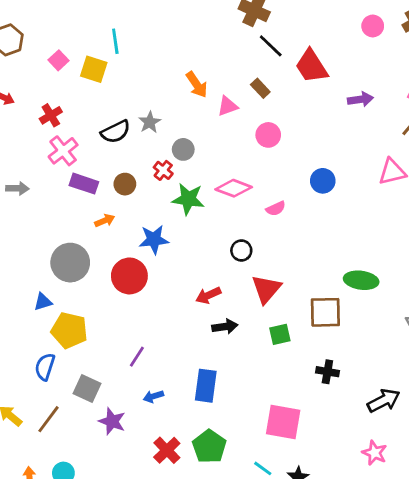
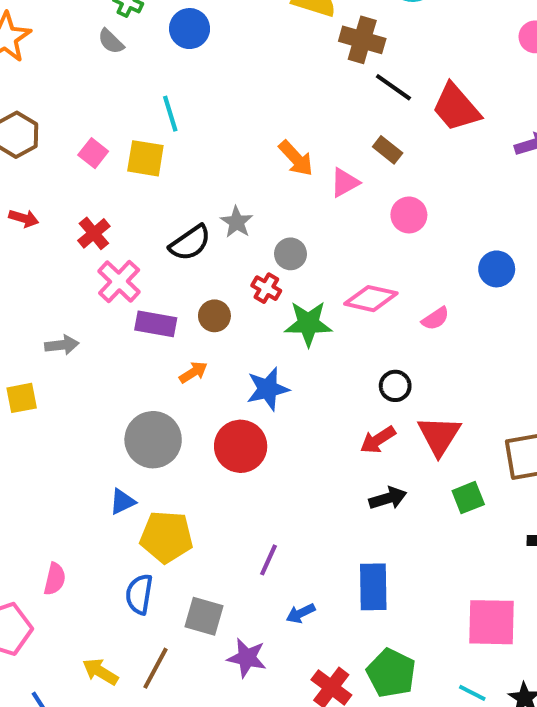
red arrow: (208, 295) -> (378, 440), moved

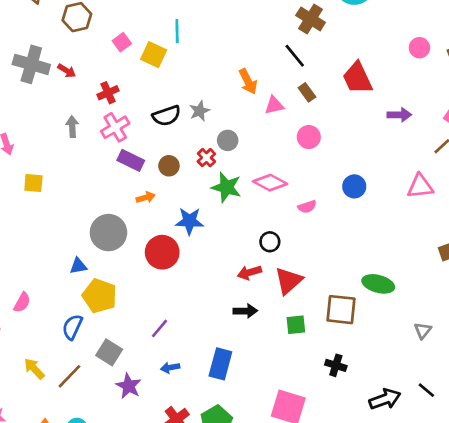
black line: (393, 87) -> (295, 56), moved
gray arrow: (62, 345) -> (72, 127), moved, turned -102

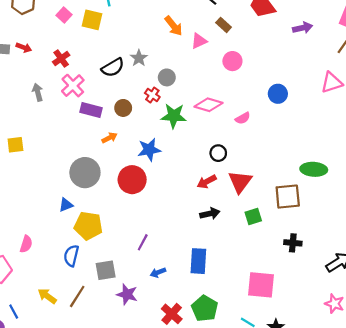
gray square: (109, 352) -> (106, 270), turned -30

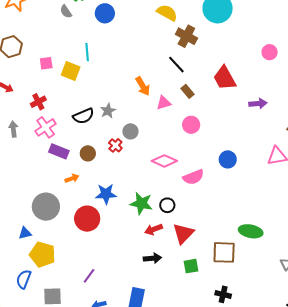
pink square: (64, 15) -> (46, 63), turned 32
green star: (174, 116) -> (141, 203), moved
pink semicircle: (243, 118) -> (193, 177), size x1.5

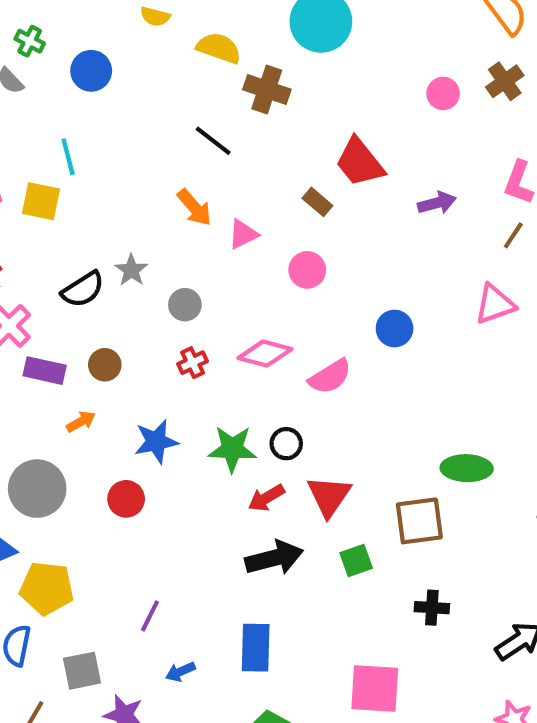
black line: (176, 65) -> (213, 141), moved
brown rectangle: (187, 91) -> (317, 202), moved
red cross: (115, 145) -> (193, 363), moved, turned 32
red circle: (87, 219) -> (126, 499), size x0.7
black arrow: (152, 258) -> (274, 558), size x1.5

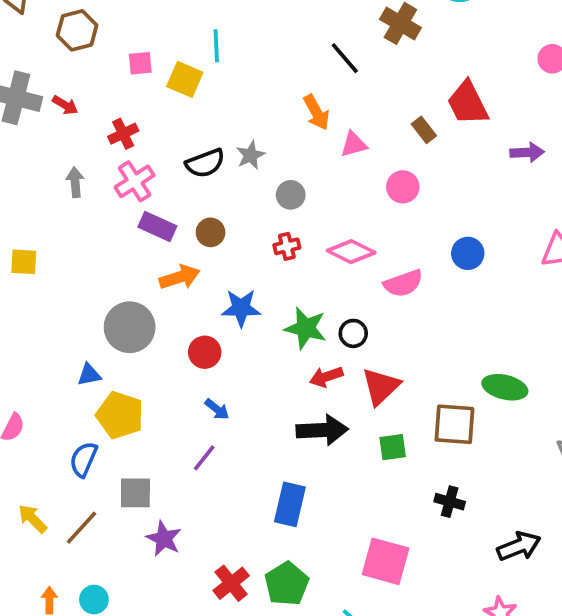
orange arrow: (81, 422) -> (180, 277), size x1.5
blue arrow: (180, 672) -> (217, 409), moved, turned -130

